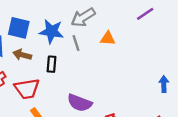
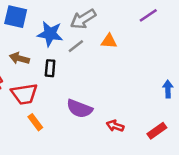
blue square: (19, 28) -> (16, 17), moved
gray line: (76, 43) -> (76, 46), turned 70

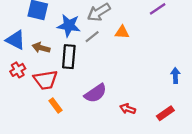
black rectangle: (50, 68) -> (69, 57), size x1.5
purple semicircle: (79, 109) -> (95, 93), turned -55

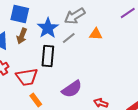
blue star: (69, 26) -> (48, 28), turned 30
brown arrow: (41, 48) -> (22, 36), moved, turned -84

